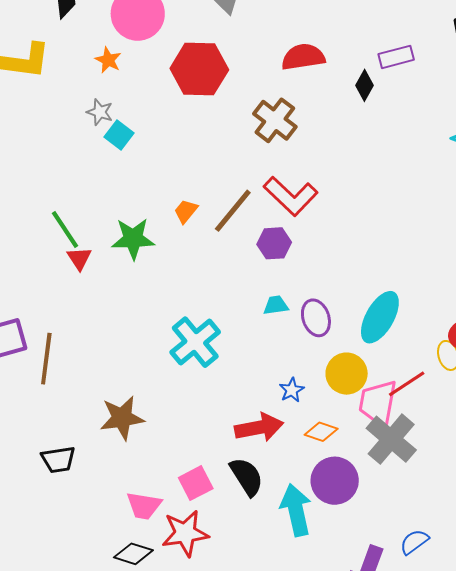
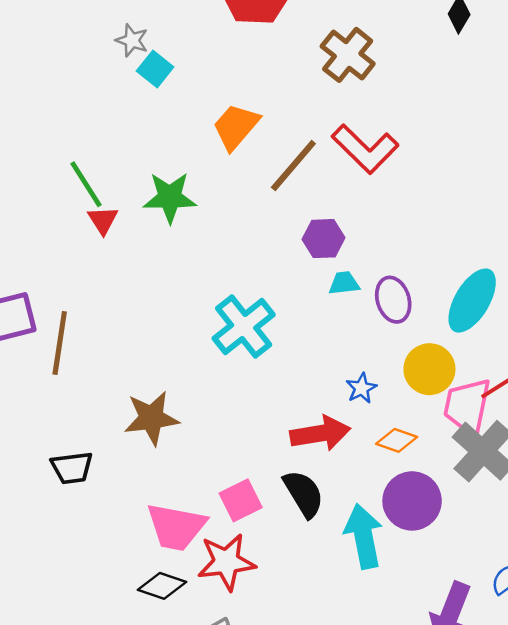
orange trapezoid: (186, 211) -> (236, 127), moved, size x1.6
purple hexagon: (274, 243) -> (324, 239), moved
pink trapezoid: (144, 506) -> (176, 527), size x1.4

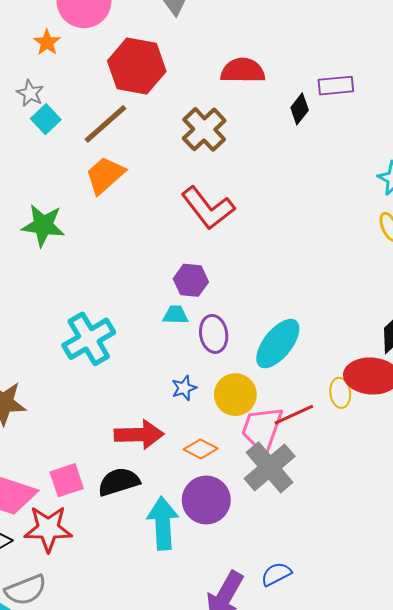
brown line: (293, 165) -> (106, 124), moved
purple hexagon: (324, 239) -> (191, 280), moved
blue star: (361, 388) -> (184, 388), moved
black semicircle: (304, 494) -> (119, 482), turned -84

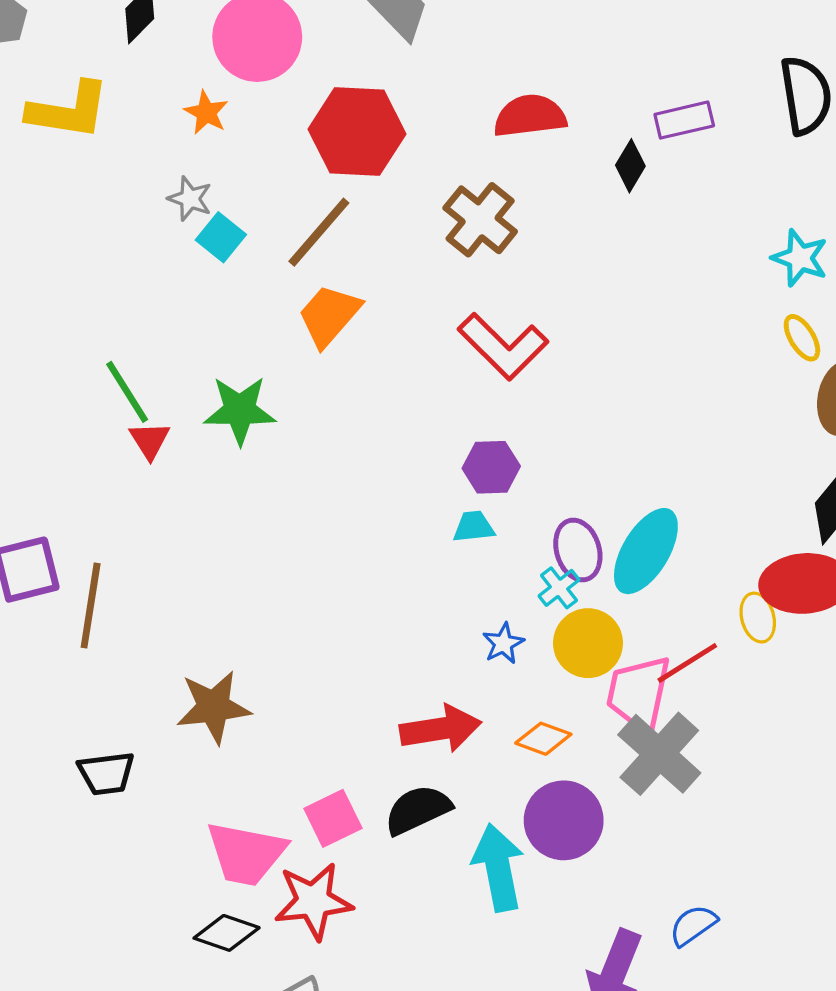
purple ellipse: (214, 334) -> (578, 550), moved
cyan cross: (89, 339) -> (559, 588), moved, size x0.5

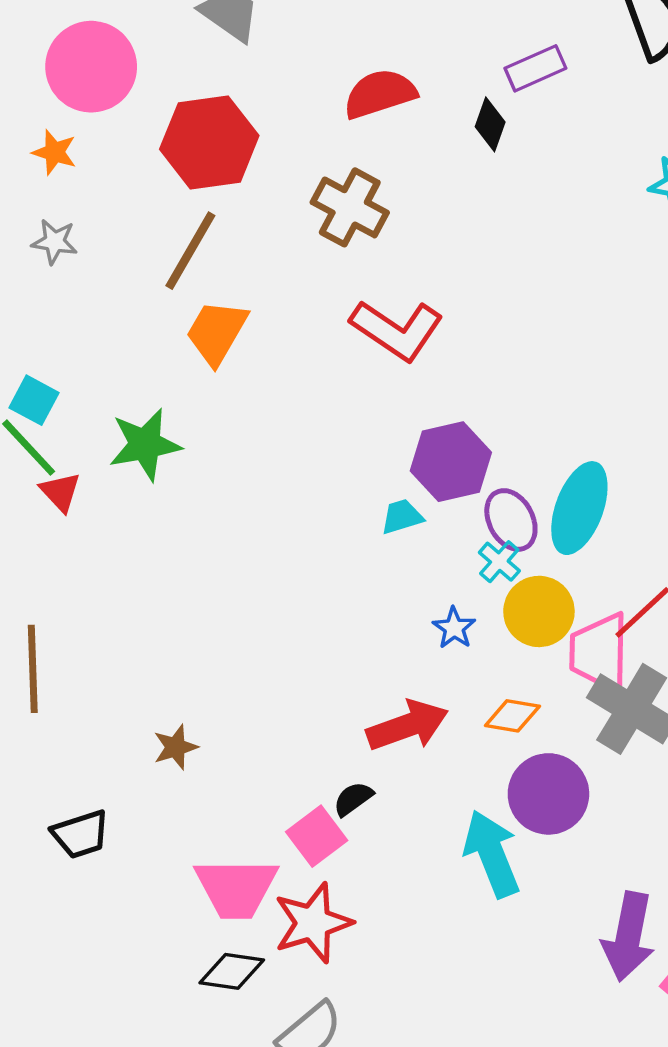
cyan square: (221, 237) -> (34, 400), moved
purple hexagon: (491, 467) -> (451, 462), moved, size x1.4
brown star: (214, 707) -> (175, 747), size x0.6
black semicircle: (418, 810) -> (353, 799), moved, size x0.6

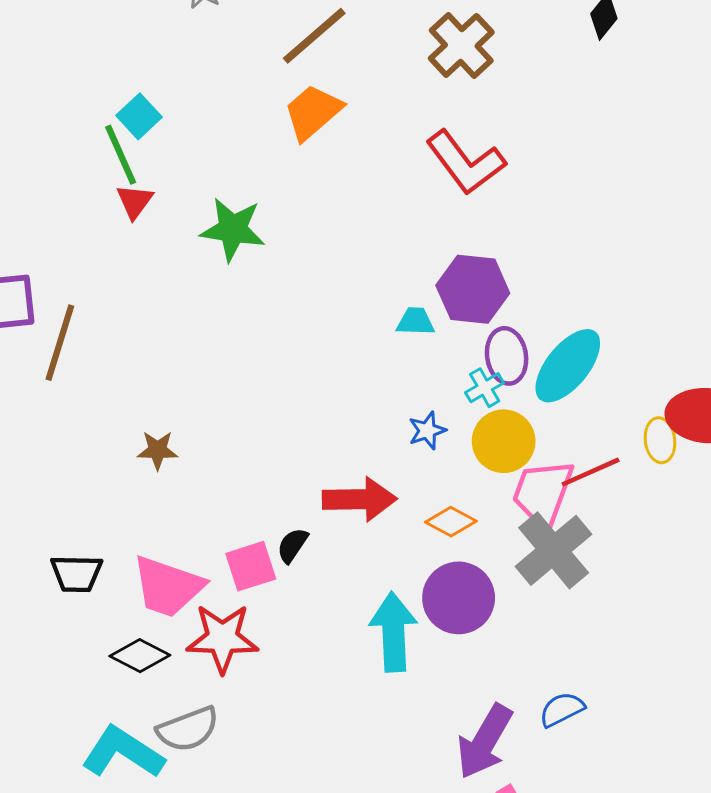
green star: (145, 444) -> (233, 229), moved
black semicircle: (353, 799) -> (292, 545), turned -39
black trapezoid: (81, 834) -> (77, 573), moved

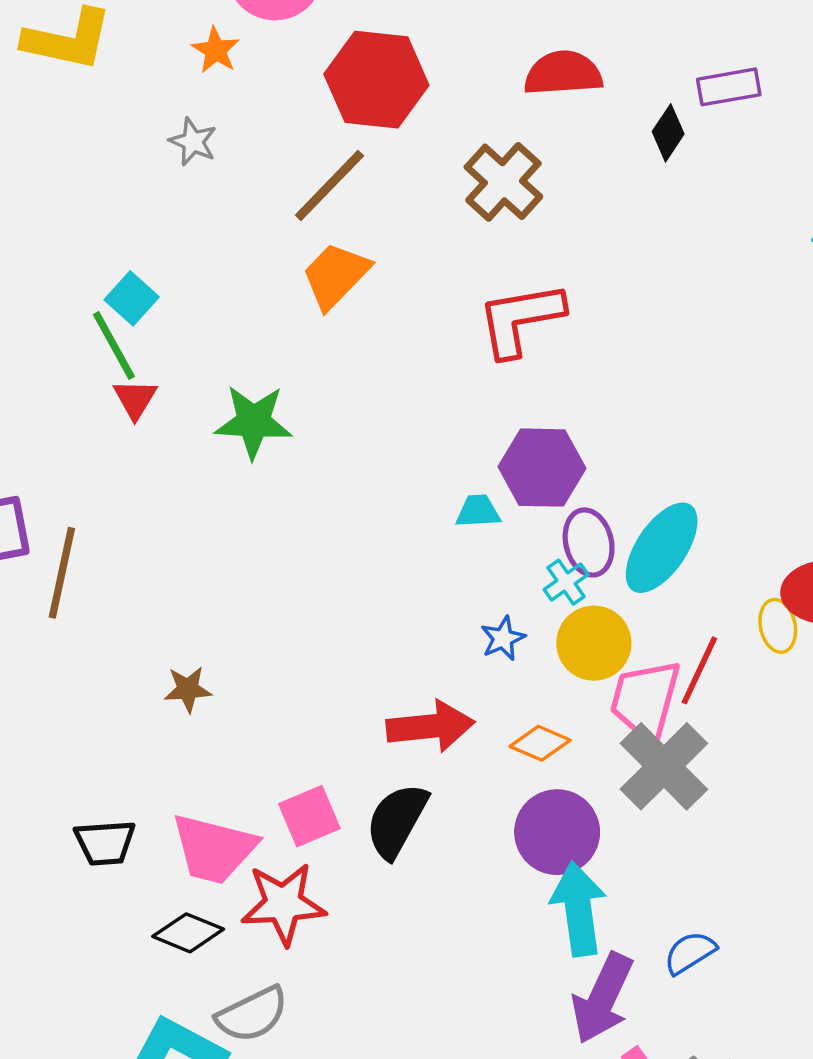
red L-shape: (466, 163) -> (520, 319), turned 122
red line: (591, 472) -> (699, 670), turned -36
black semicircle: (292, 545) -> (397, 821), moved, size x1.8
cyan arrow: (393, 632) -> (578, 909), moved

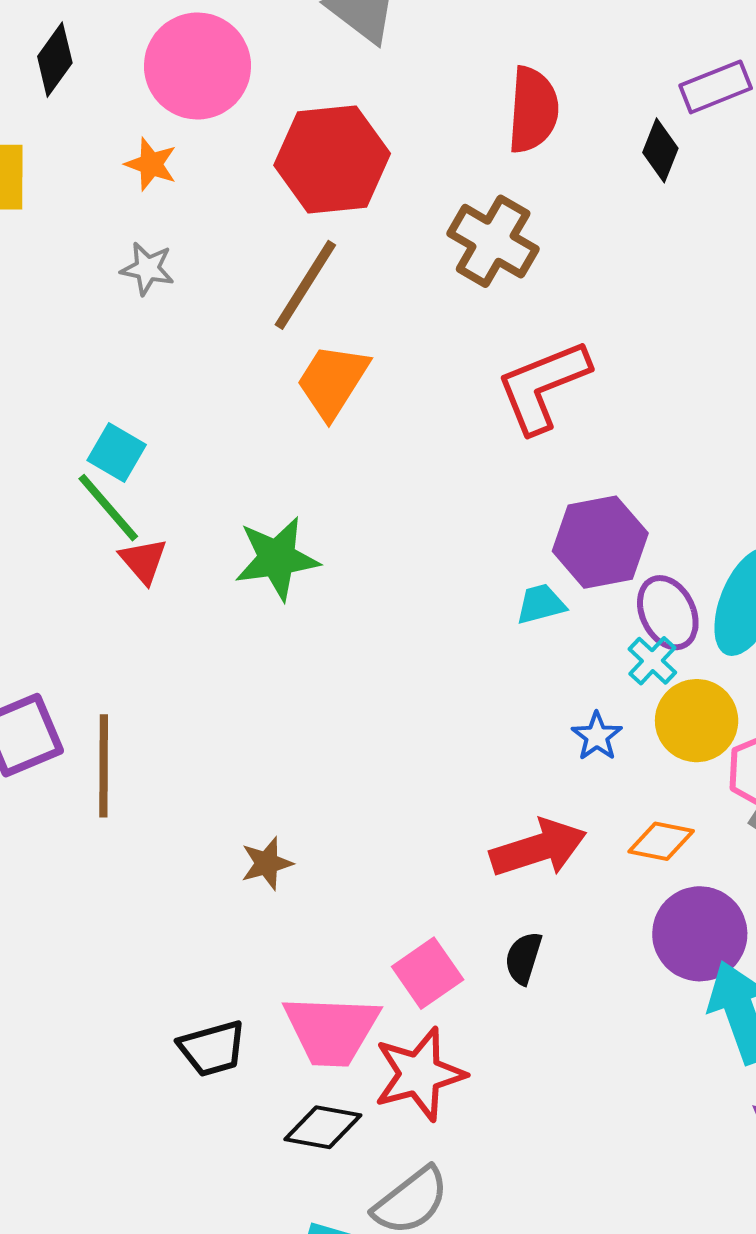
red semicircle: (563, 73) -> (533, 110), turned 110
black semicircle: (397, 821) -> (523, 958), size x0.6

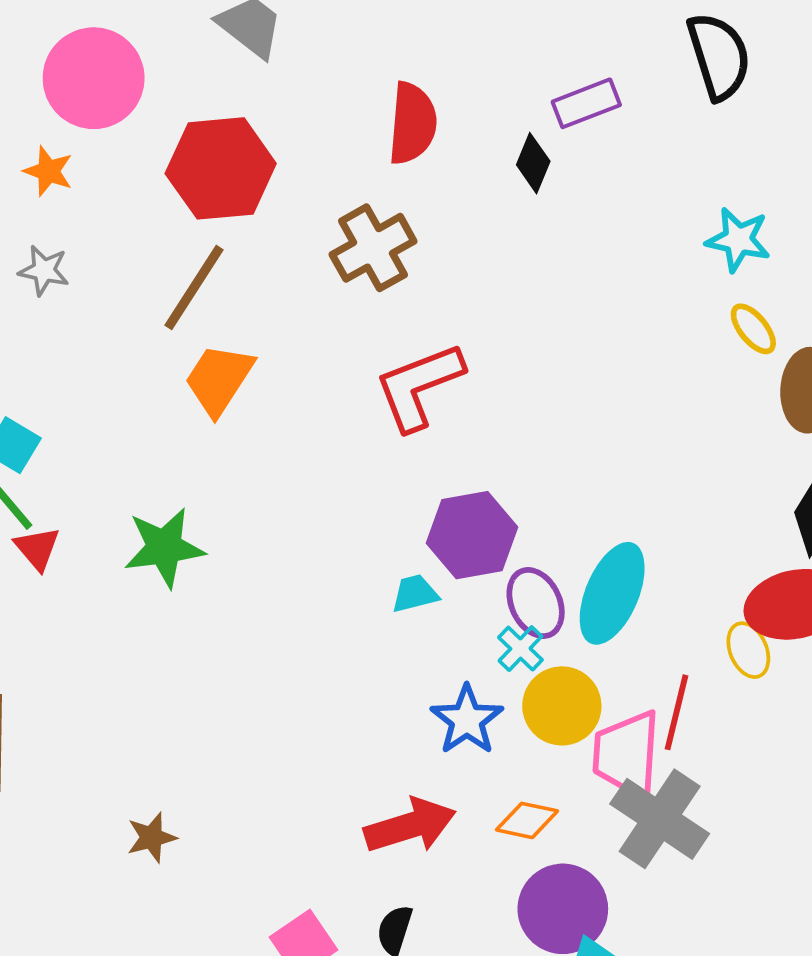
brown cross: (493, 241) -> (373, 248), turned 30
blue star: (597, 736) -> (467, 720), size x1.5

